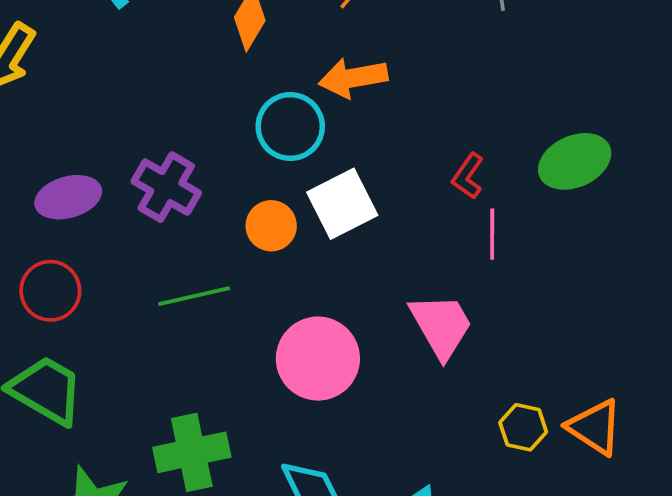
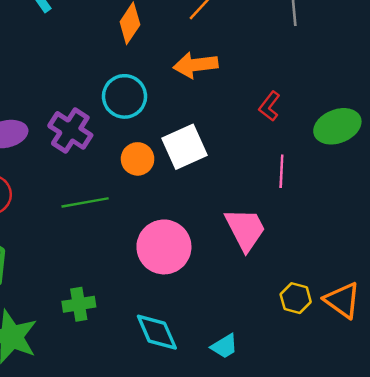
cyan circle: (290, 127) -> (125, 96), moved
red L-shape: (468, 176) -> (269, 106), moved
green cross: (192, 452) -> (79, 304), size x0.7

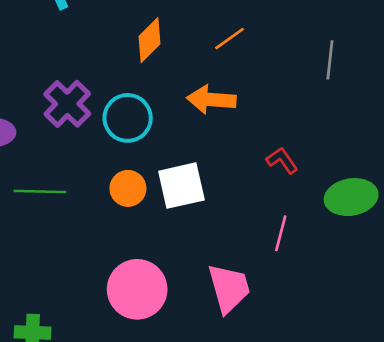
red L-shape: (269, 106) -> (282, 160), turned 96
purple cross: (70, 130) -> (67, 104), moved
green line: (85, 202) -> (40, 191), moved

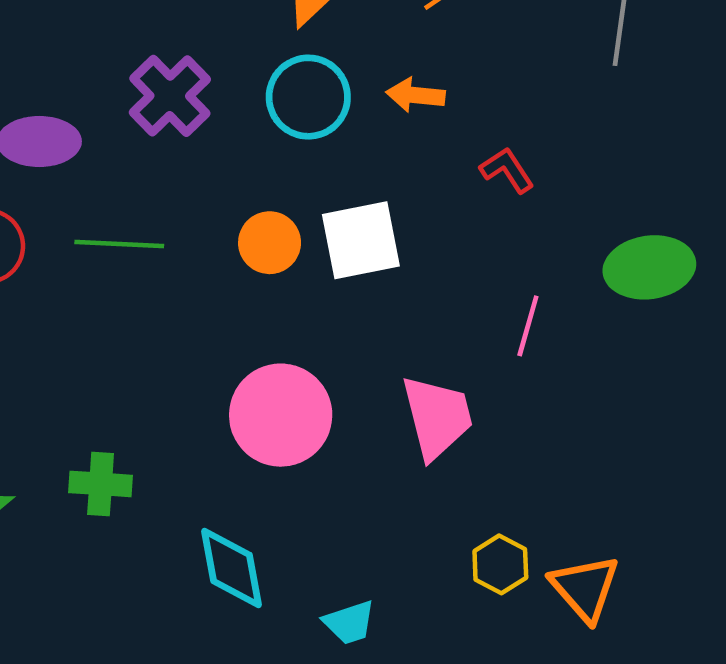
orange arrow: (211, 100) -> (415, 95), size x0.7
cyan circle: (128, 118) -> (308, 97), moved
red L-shape: (282, 160) -> (507, 170), moved

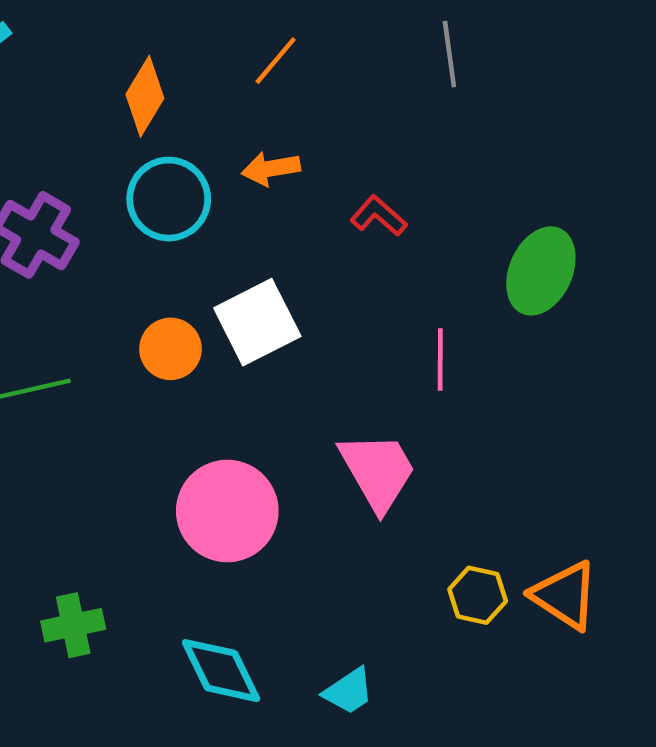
green ellipse: (649, 267) -> (541, 271), turned -42

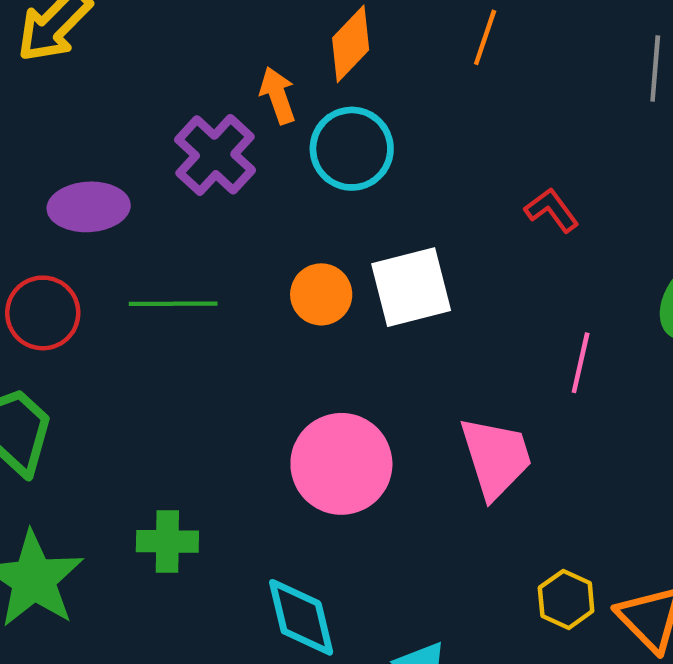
orange line: (276, 61) -> (485, 37), turned -34
orange arrow: (271, 169) -> (278, 95), moved, turned 68

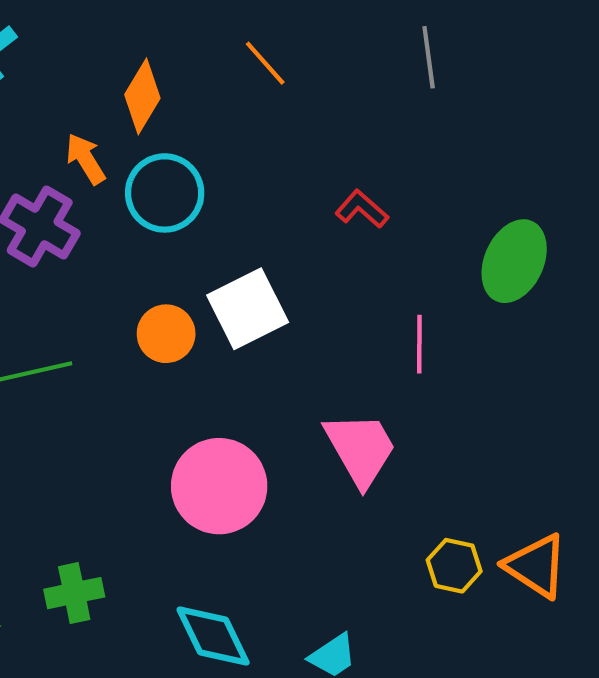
orange line: (485, 37) -> (265, 63), turned -48

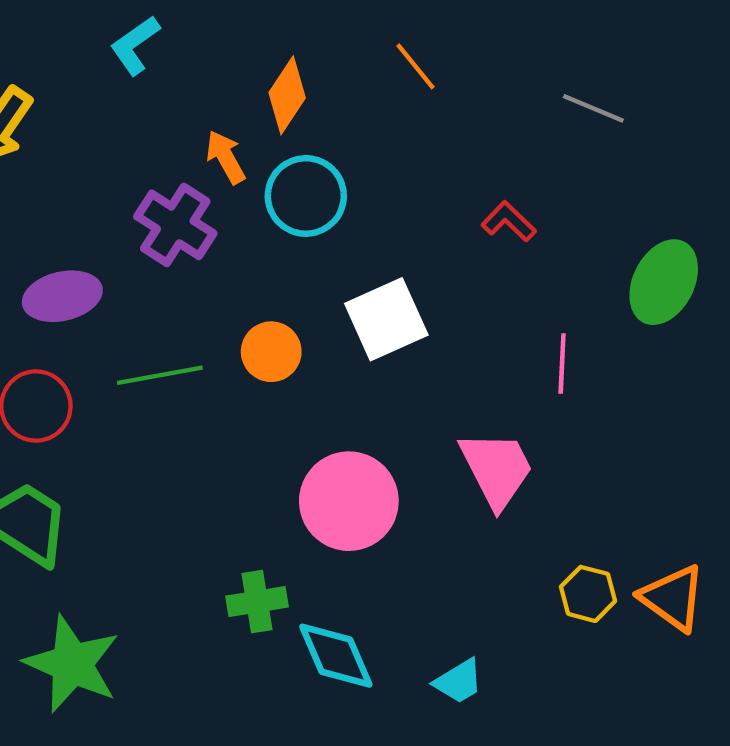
gray line: (429, 57) -> (593, 108), moved, turned -62
orange circle: (166, 334) -> (271, 352), moved
green cross: (74, 593) -> (257, 602), moved

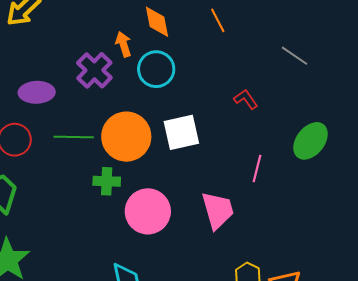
orange diamond: (287, 95) -> (157, 22), turned -56
orange circle: (271, 352) -> (126, 137), size x1.8
green cross: (257, 602) -> (107, 181), moved

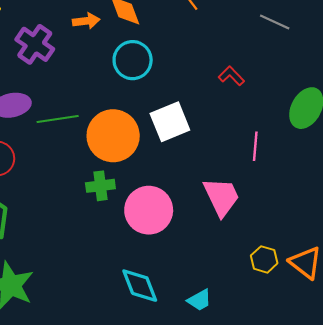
orange arrow: (123, 44) -> (86, 21), moved, turned 110
purple cross: (94, 70) -> (35, 44), moved
green line: (74, 137) -> (58, 119), moved

